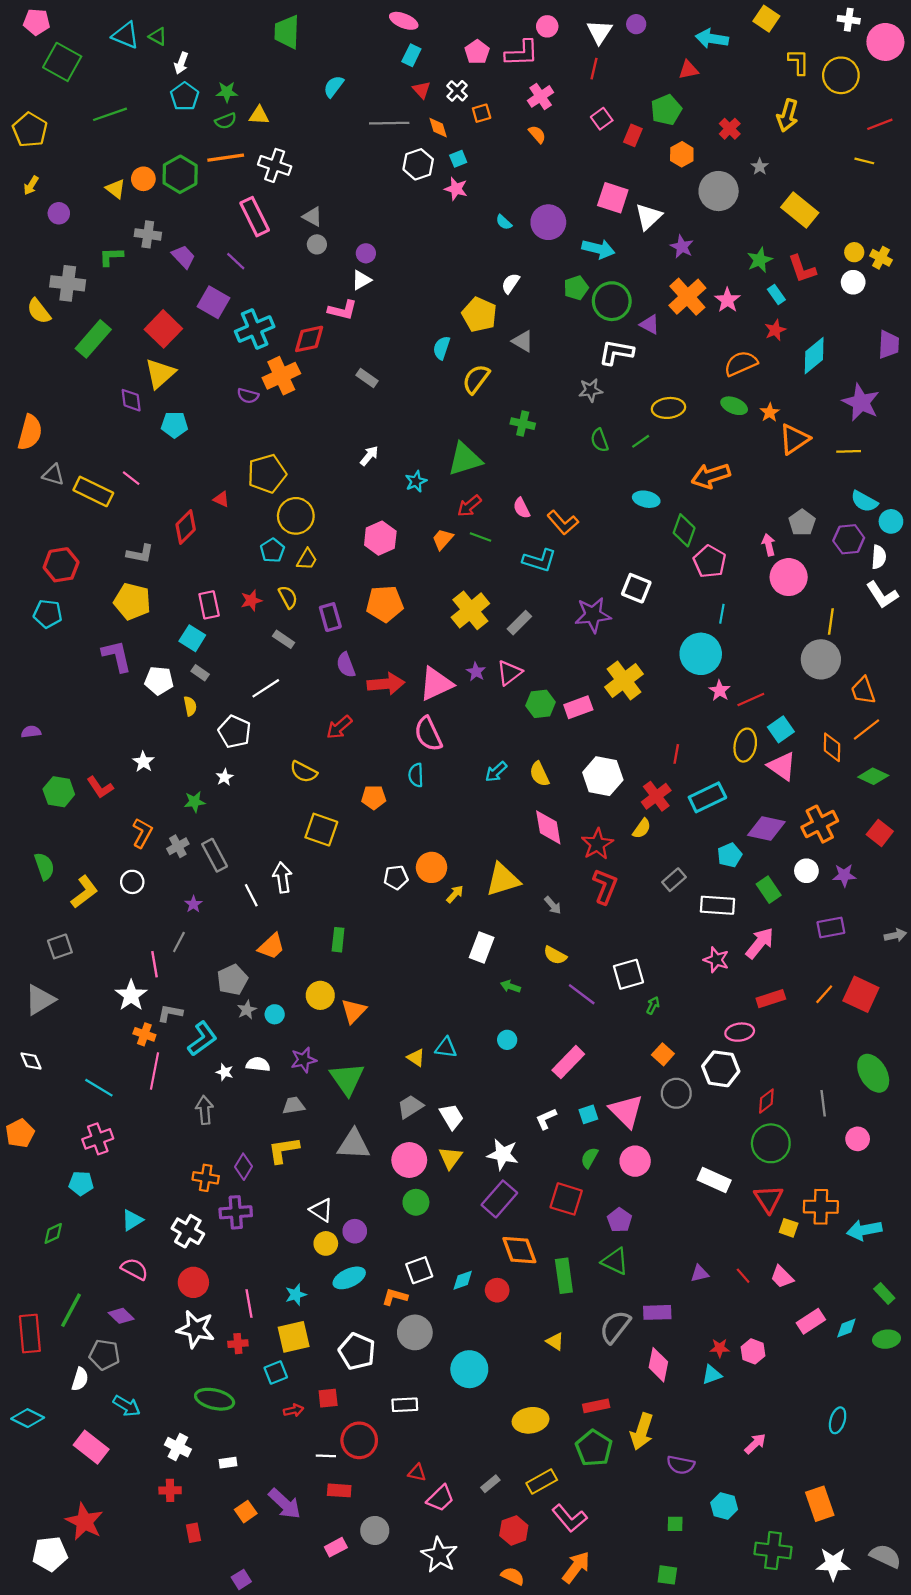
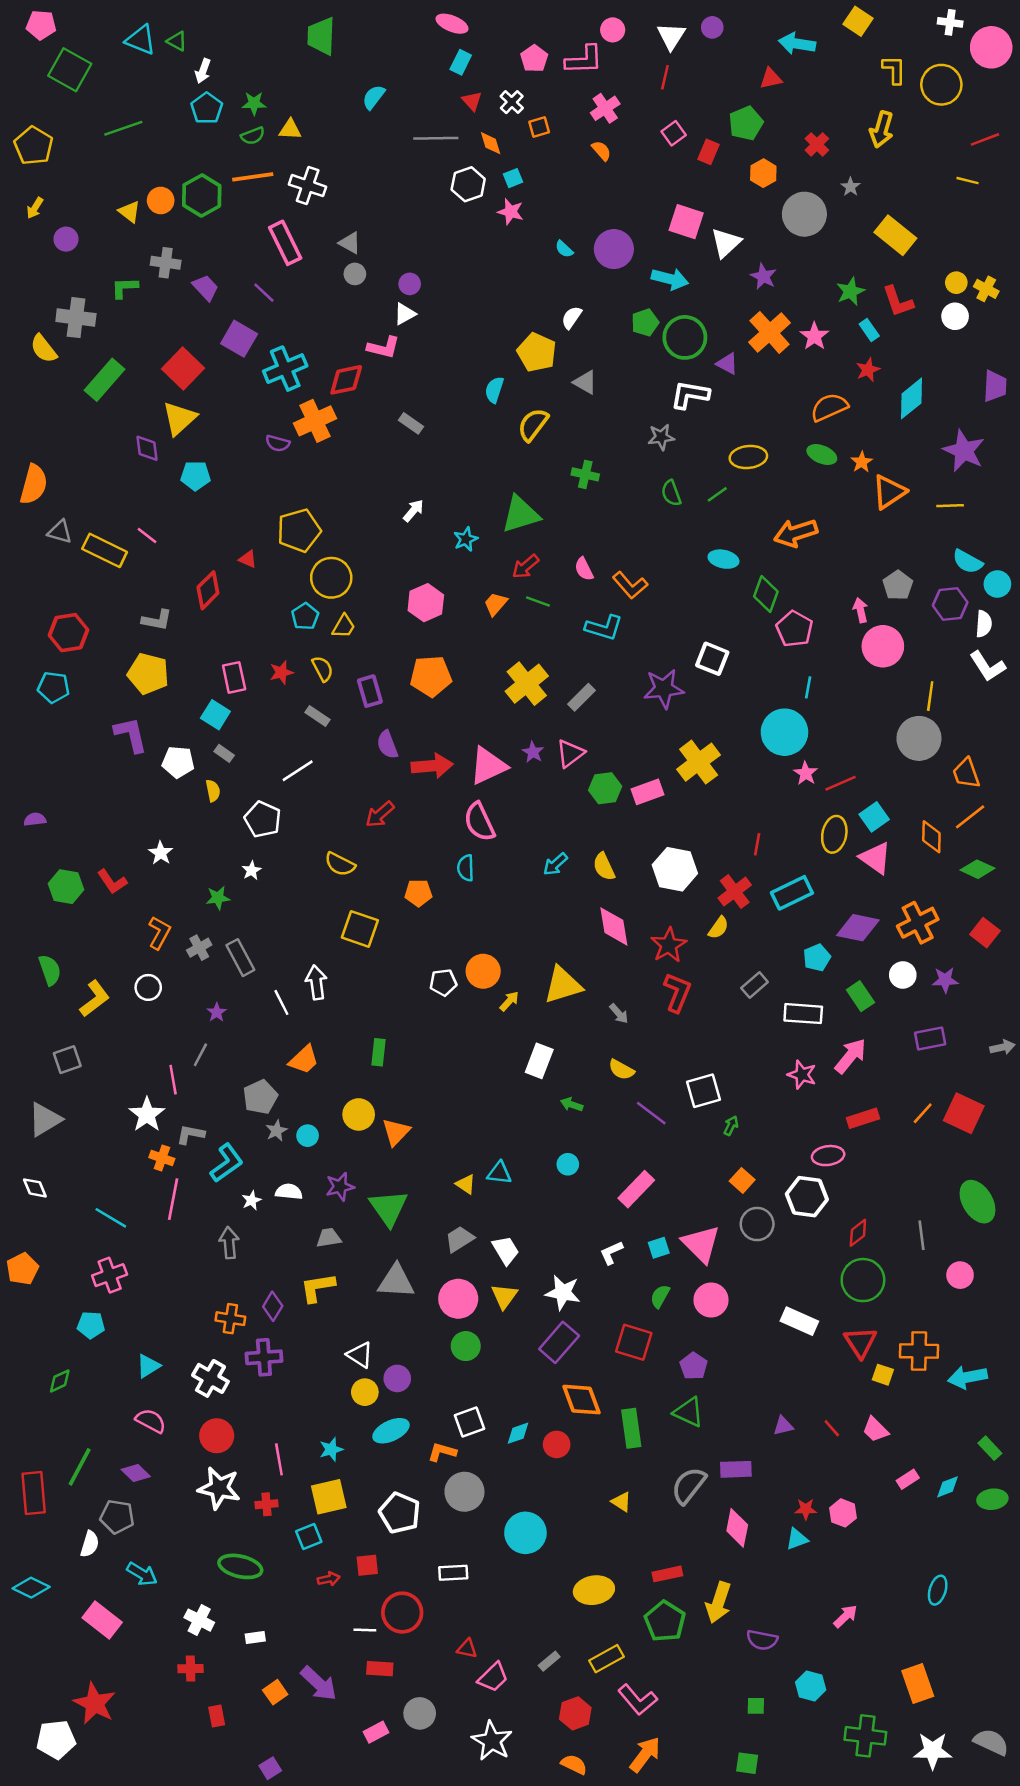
white star: (225, 1072) -> (252, 1200), turned 30
pink rectangle: (811, 1321) -> (908, 1479), size x0.7

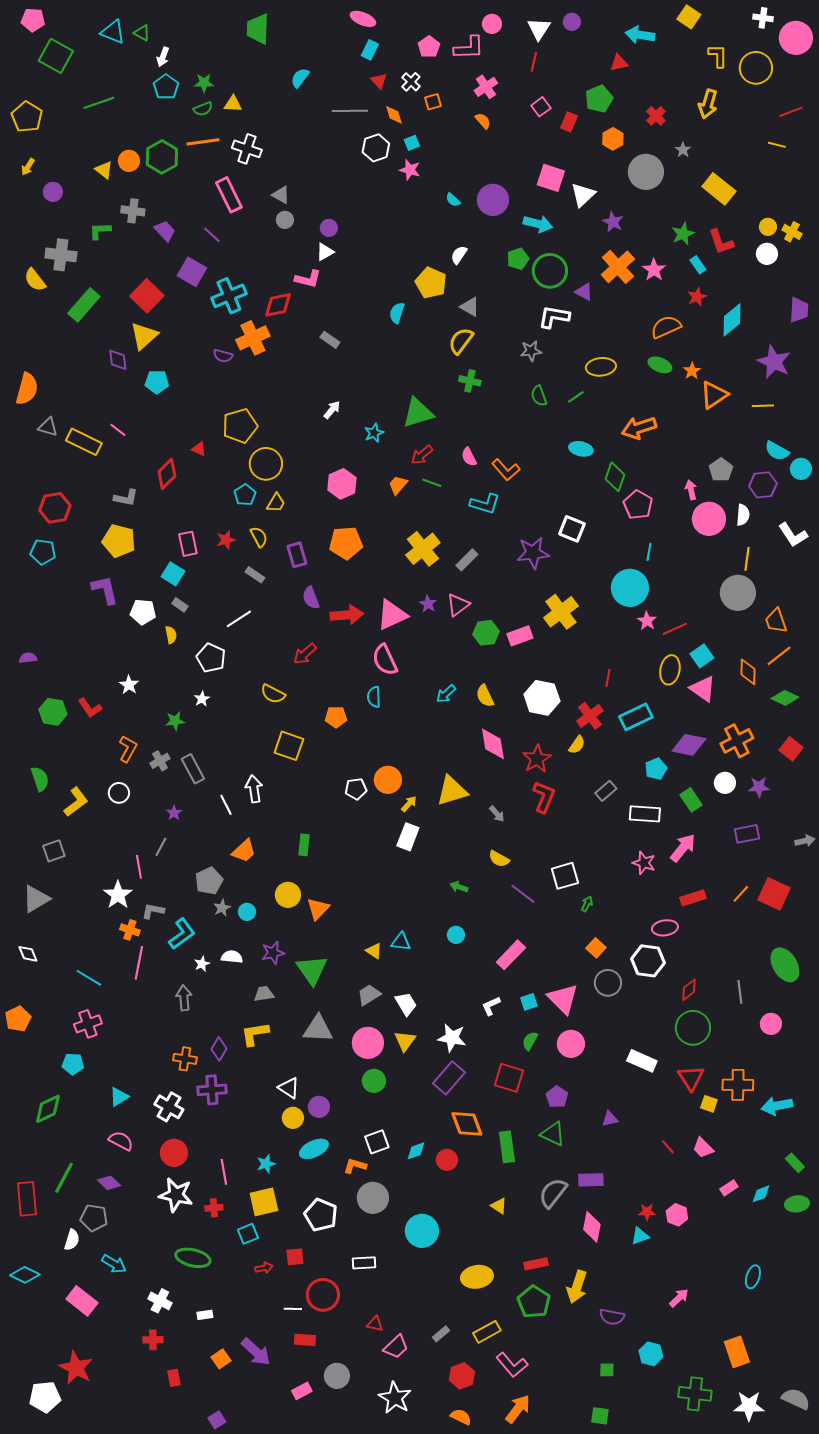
yellow semicircle: (533, 425) -> (461, 341), moved
white semicircle: (984, 624) -> (743, 515), moved
white rectangle: (539, 1061) -> (408, 837), moved
green diamond: (60, 1381) -> (48, 1109), size x1.5
purple triangle: (783, 1426) -> (610, 1119), moved

